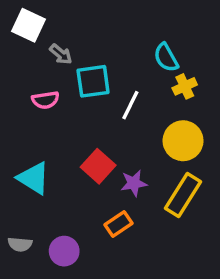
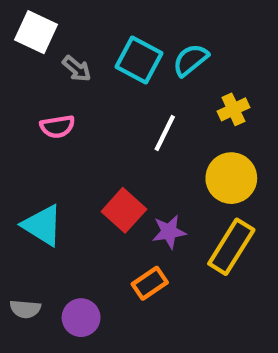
cyan semicircle: (166, 58) -> (191, 60), moved, turned 80
cyan square: (93, 81) -> (139, 60), moved, turned 36

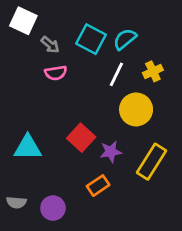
pink semicircle: (57, 127) -> (56, 73), moved
white line: (165, 133) -> (116, 74), moved
yellow circle: (231, 178) -> (136, 109), moved
cyan triangle: (42, 225) -> (28, 148), turned -32

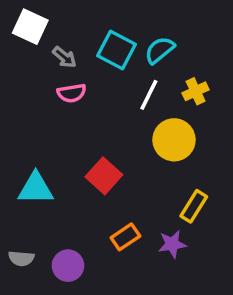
purple star: (111, 152) -> (172, 244), moved
yellow rectangle: (152, 162) -> (194, 206), size x0.7

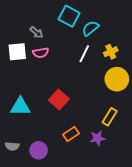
white square: (30, 27) -> (17, 52), moved, turned -30
cyan square: (116, 50) -> (69, 16), moved
yellow circle: (174, 140) -> (117, 79), moved

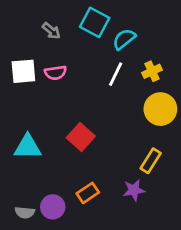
gray arrow: (37, 32) -> (51, 31), moved
orange rectangle: (71, 134) -> (88, 193), moved
gray semicircle: (12, 146) -> (25, 212), moved

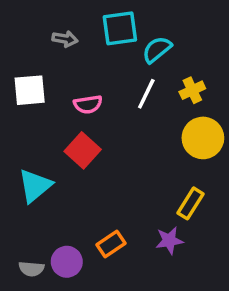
cyan square: (95, 22) -> (120, 28), turned -36
gray arrow: (51, 31) -> (65, 39), turned -30
pink semicircle: (56, 73) -> (88, 104), moved
red square: (81, 137) -> (83, 150), moved
cyan triangle: (28, 147) -> (35, 186), turned -40

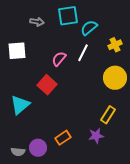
yellow cross: (192, 90) -> (115, 45), moved
pink semicircle: (88, 104) -> (59, 59), moved, turned 140

